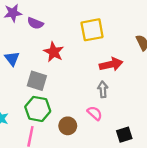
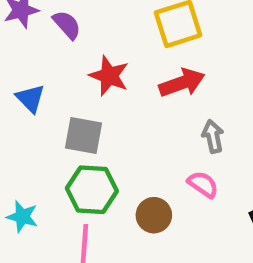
purple semicircle: (35, 23) -> (67, 25), turned -147
red arrow: (111, 64) -> (182, 83), moved

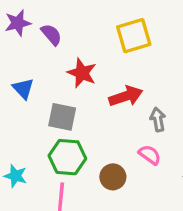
red arrow: (182, 83) -> (126, 96), moved

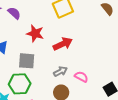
gray arrow: (158, 119) -> (60, 71), moved, turned 80
green hexagon: (67, 157) -> (20, 84), moved

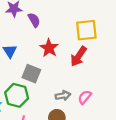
red arrow: (63, 44) -> (78, 56), moved, turned 132
pink semicircle: (81, 77) -> (85, 97), moved, turned -96

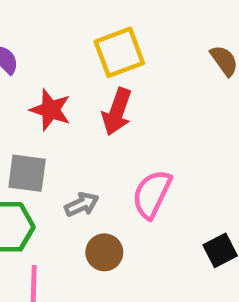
gray arrow: (63, 96) -> (82, 204), moved
pink semicircle: (85, 97) -> (152, 194), size x1.5

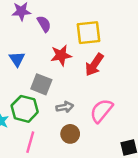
yellow square: (119, 52) -> (89, 33), moved
red star: (50, 110) -> (61, 55), turned 30

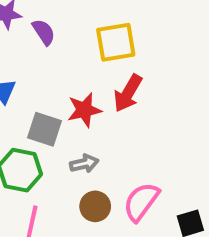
red star: (61, 55) -> (84, 110), moved
pink semicircle: (101, 111) -> (141, 202), moved

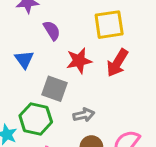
purple semicircle: (44, 32) -> (52, 30), moved
red star: (84, 110) -> (79, 61), moved

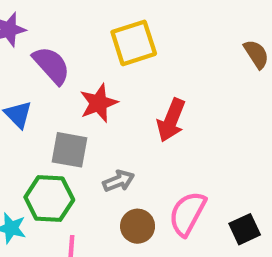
purple semicircle: (52, 30) -> (51, 65), size x1.4
red arrow: (117, 63) -> (171, 120), moved

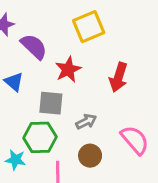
pink semicircle: (187, 214) -> (135, 140), turned 116
brown circle: (138, 226) -> (90, 156), moved

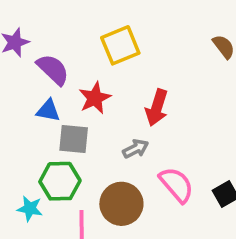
blue triangle: (14, 82) -> (48, 111), moved, turned -30
gray arrow: (86, 122) -> (136, 149), moved
brown circle: (90, 156) -> (121, 204), size x1.5

